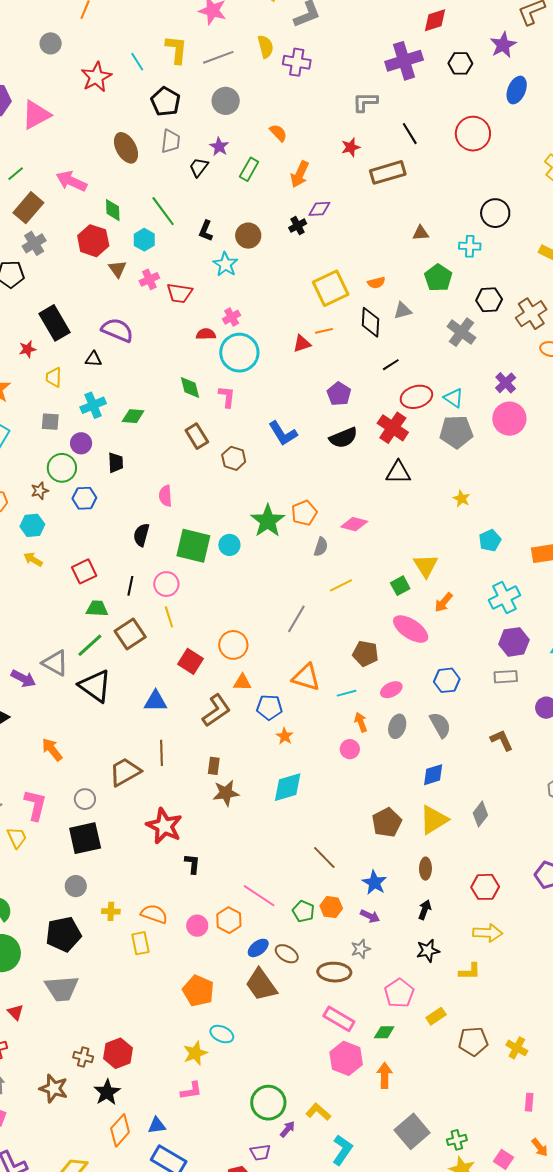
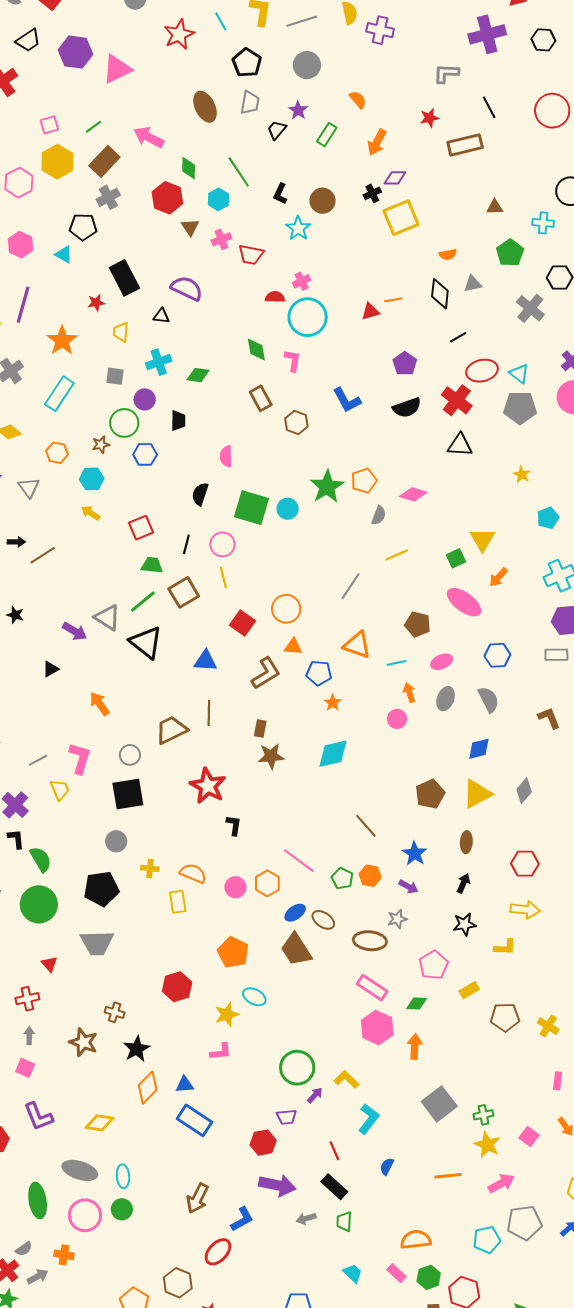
yellow square: (331, 288) -> (401, 218), moved
red hexagon: (118, 1053) -> (177, 987), moved

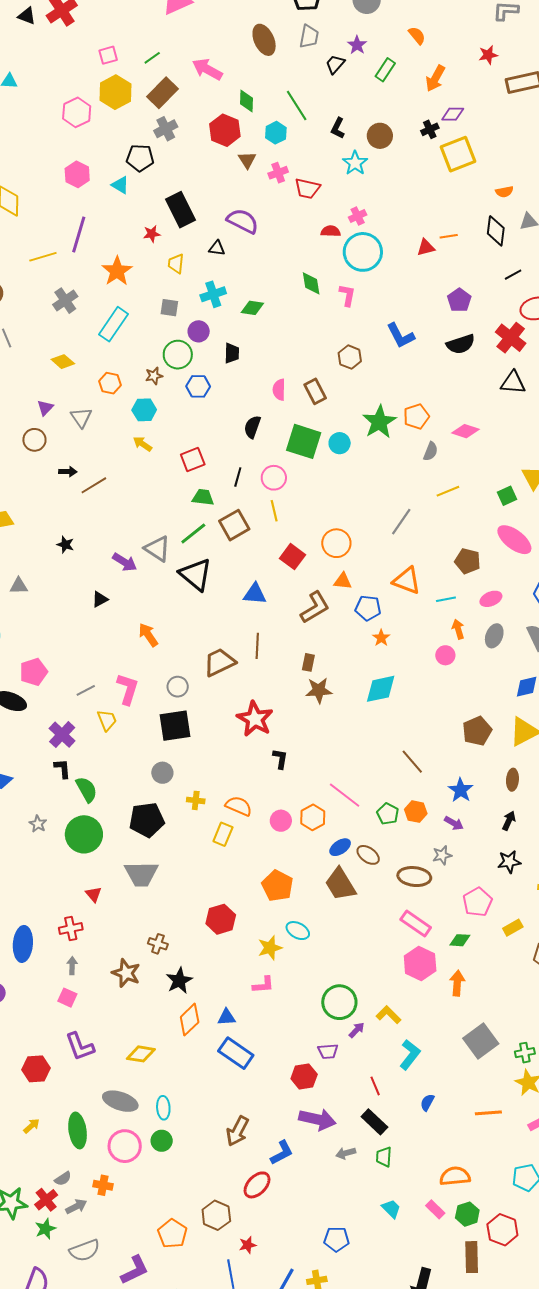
brown rectangle: (261, 398) -> (315, 391), moved
yellow rectangle: (178, 902) -> (223, 834), turned 30

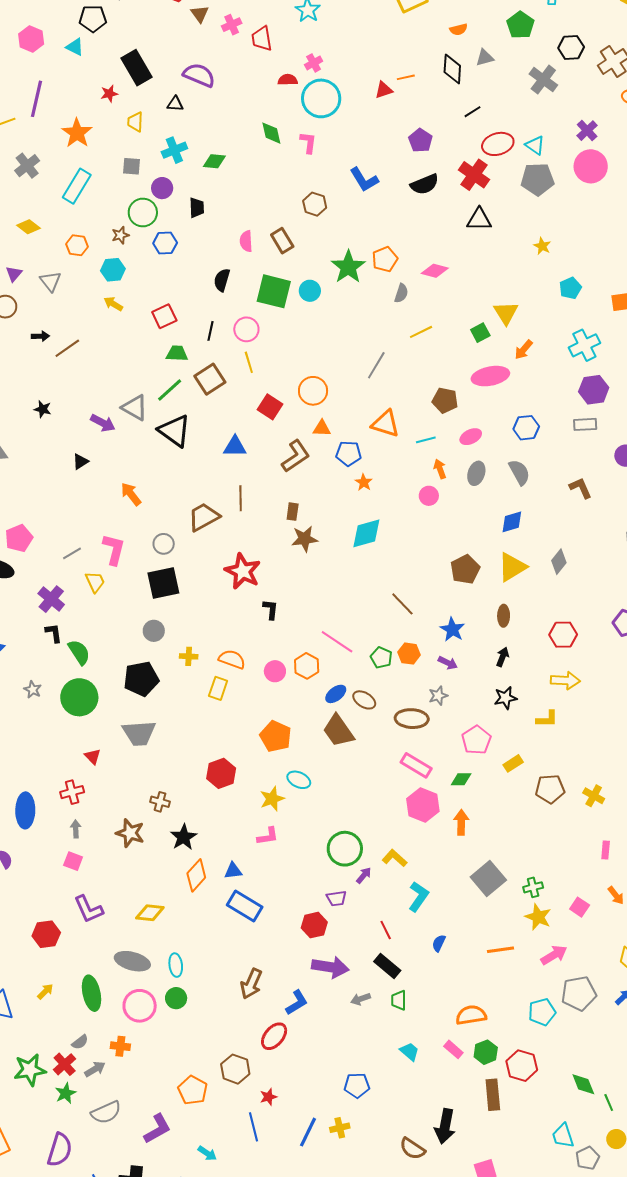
red trapezoid: (307, 188) -> (262, 39), turned 72
pink ellipse: (514, 540) -> (490, 376), turned -45

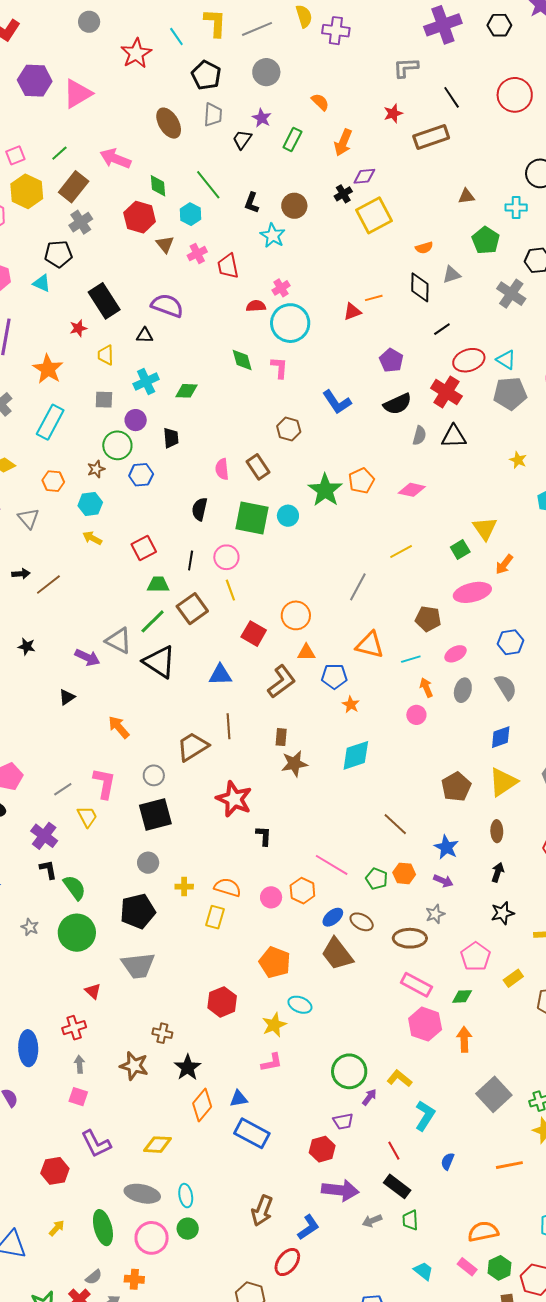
gray semicircle: (401, 293) -> (419, 436), moved

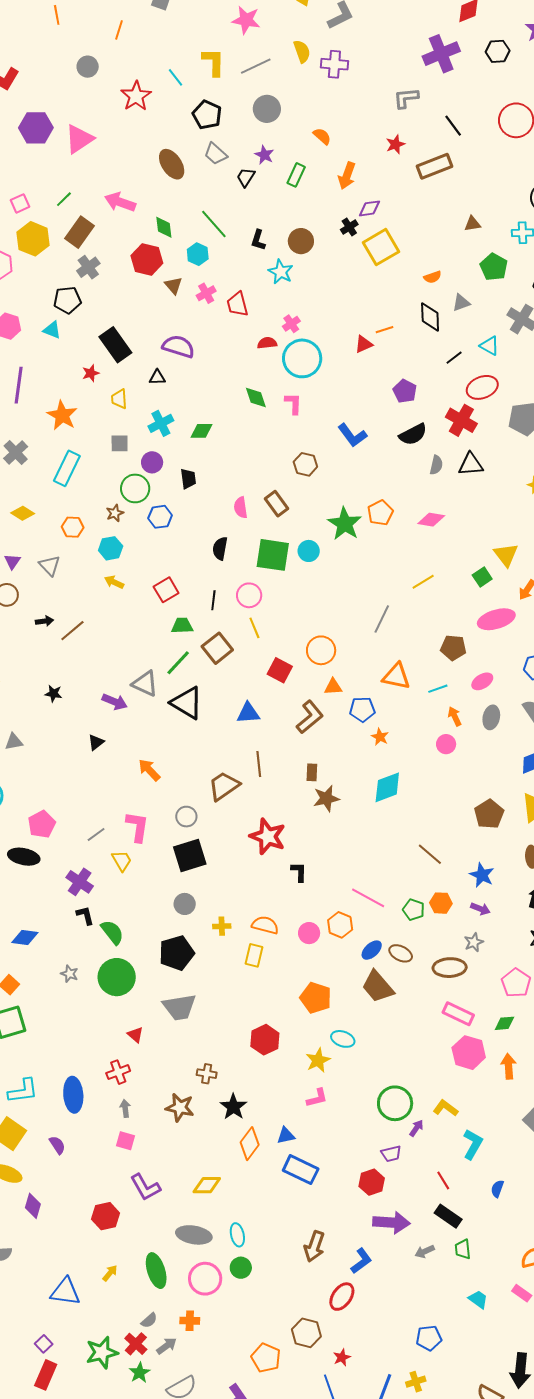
gray trapezoid: (213, 115) -> (216, 154), turned 130
cyan triangle: (506, 360) -> (490, 346), moved

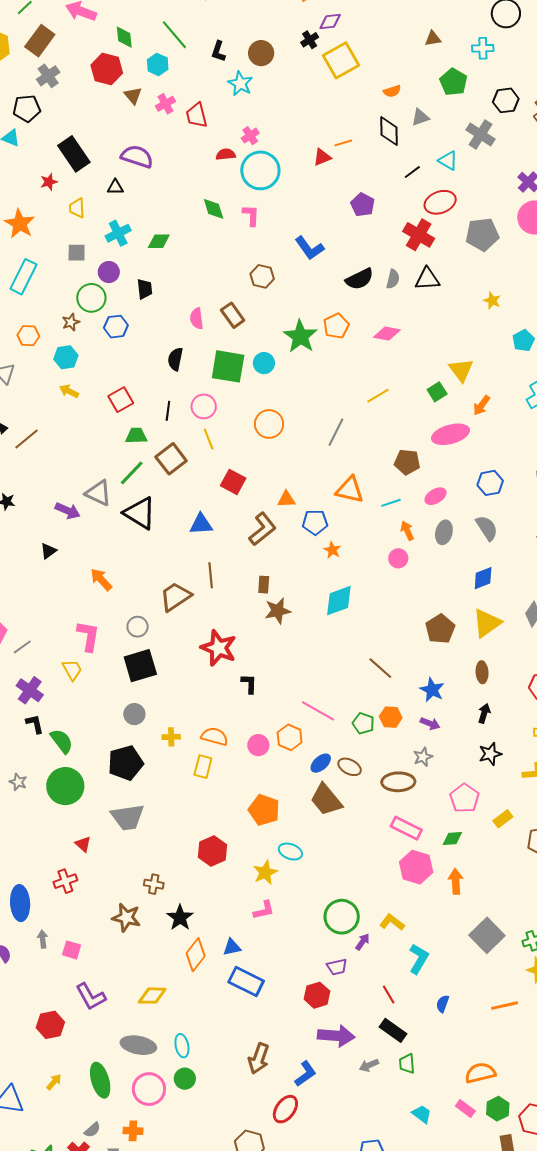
black semicircle: (413, 434) -> (360, 279), moved
orange circle: (321, 650) -> (269, 424), moved
gray line: (96, 835) -> (22, 647), moved
gray arrow: (125, 1108) -> (43, 939), moved

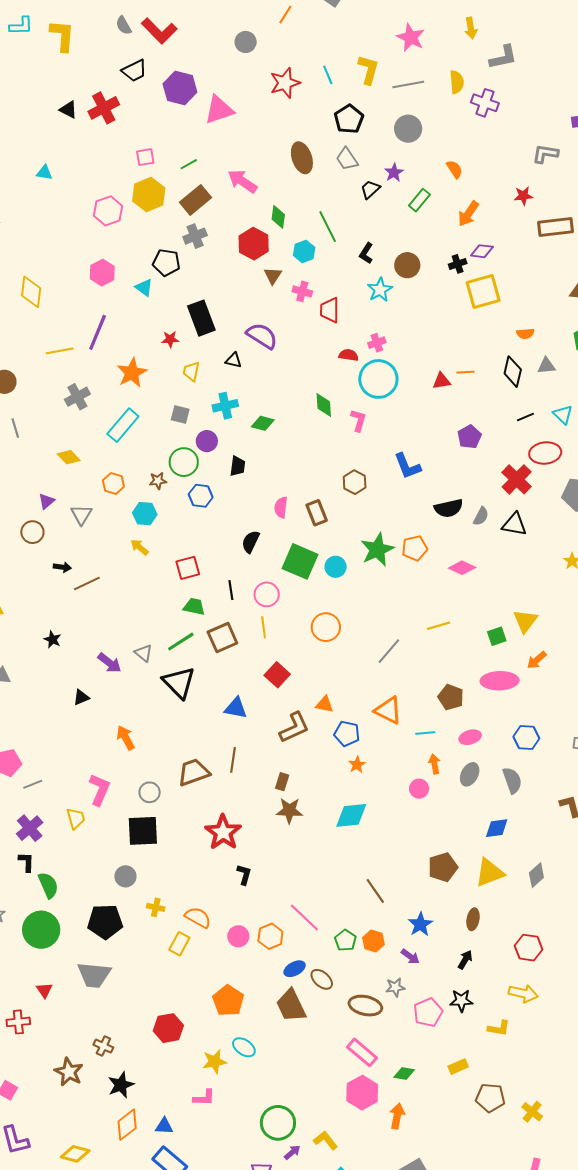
pink cross: (166, 104) -> (302, 291), turned 30
black line: (168, 411) -> (231, 590), turned -30
gray triangle: (98, 493) -> (144, 653), size x0.7
pink pentagon: (464, 798) -> (428, 1012), moved

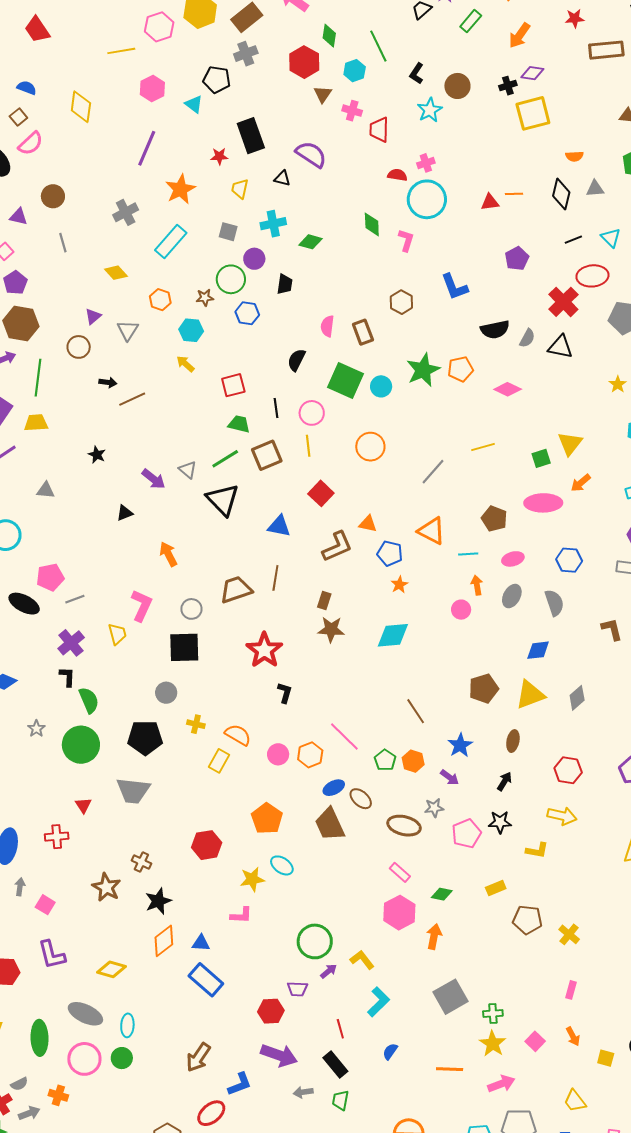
yellow line: (60, 351) -> (121, 51), moved
pink rectangle: (362, 1052) -> (400, 872), size x0.7

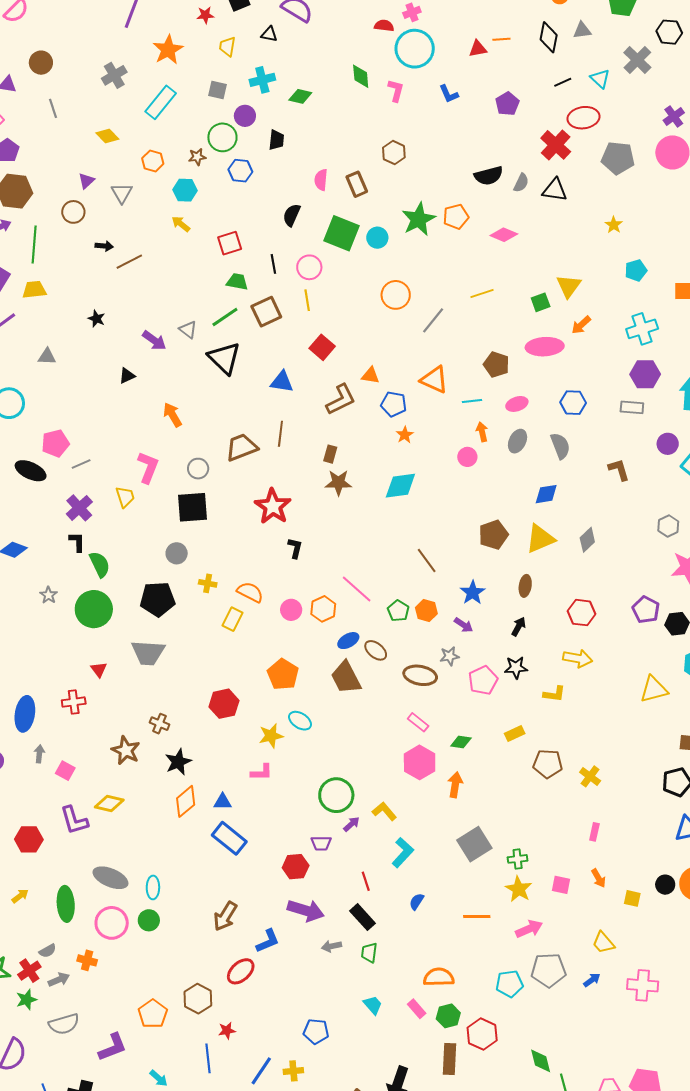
blue L-shape: (454, 287) -> (449, 94), moved, size x0.7
orange circle: (370, 447) -> (396, 295), moved
yellow diamond: (111, 969) -> (109, 804), moved
pink square: (535, 1041) -> (561, 885), turned -30

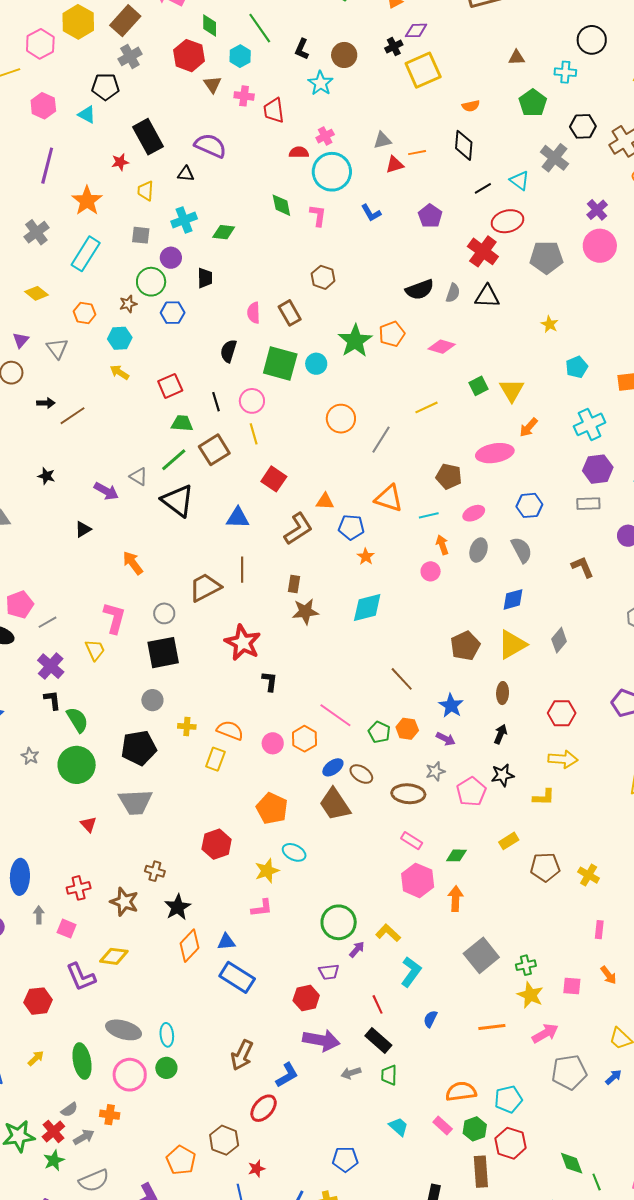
gray triangle: (582, 30) -> (382, 140), moved
green square: (541, 302) -> (479, 386), moved
red cross: (74, 702) -> (79, 888), moved
cyan pentagon: (509, 984) -> (508, 1099), moved

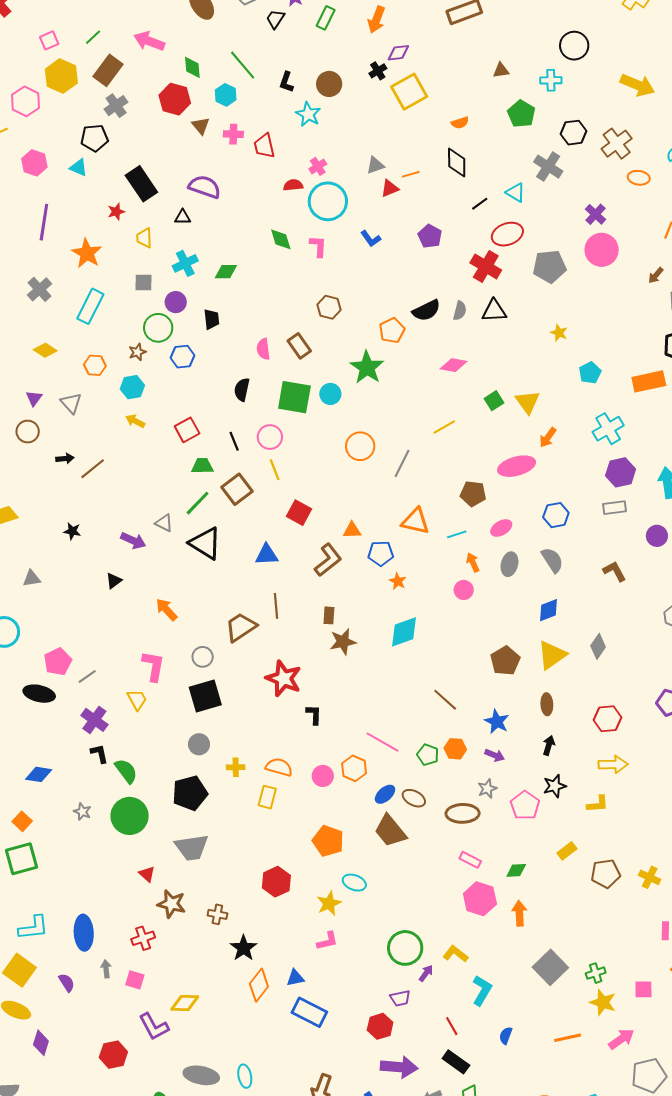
orange pentagon: (392, 334) -> (392, 331), moved
brown star: (124, 902) -> (171, 904), moved

